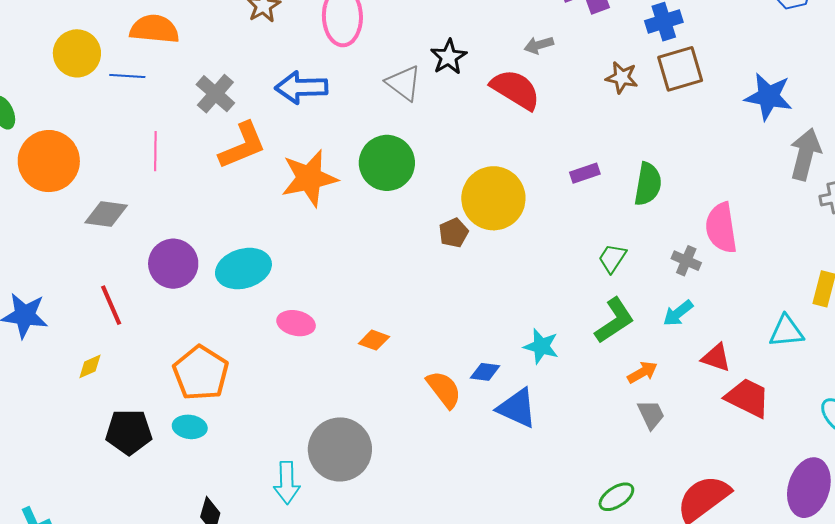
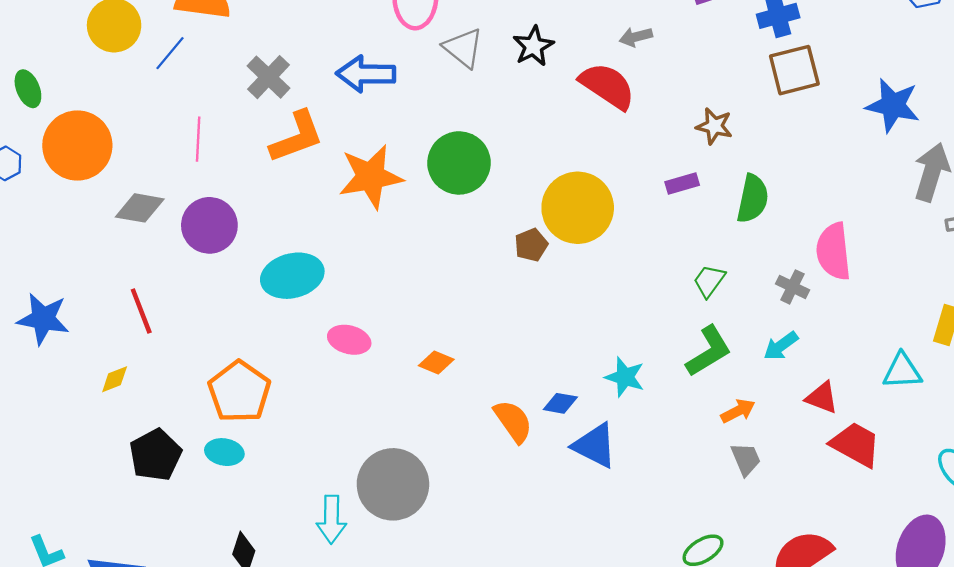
blue line: (127, 76) -> (170, 53), turned -56
brown star: (622, 78) -> (714, 126), moved
gray triangle: (404, 83) -> (463, 48), moved
purple circle: (173, 264) -> (209, 225), moved
black pentagon: (129, 432) -> (155, 455), turned -30

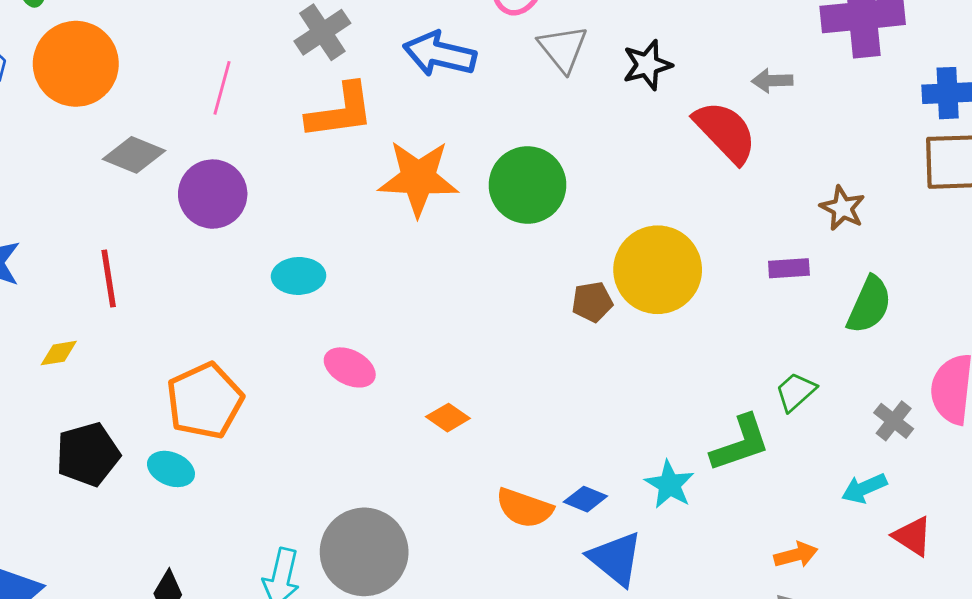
cyan ellipse: (292, 276) -> (299, 276), size x0.7
green L-shape: (709, 351) -> (740, 443), moved
red triangle: (822, 398) -> (913, 536), moved
orange semicircle: (513, 421) -> (524, 508), turned 132

